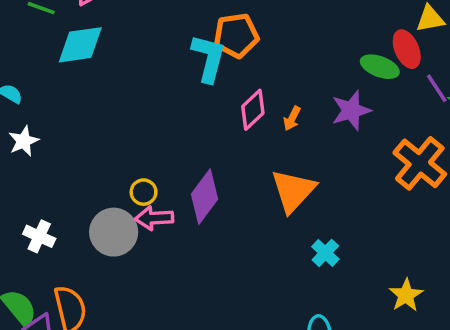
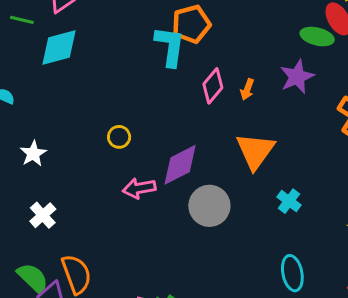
white star: (24, 141) -> (33, 154), moved
yellow circle: (144, 192) -> (119, 137), moved
purple diamond: (204, 197) -> (180, 165), turned 33
gray circle: (114, 232) -> (209, 206), moved
white cross: (39, 236) -> (43, 215), turned 30

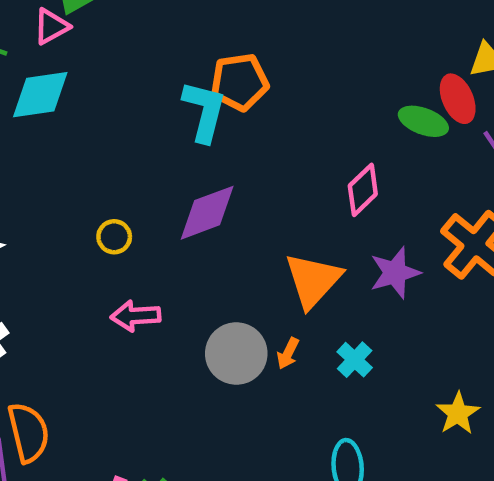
purple star: (297, 77) -> (395, 273), moved
pink diamond: (213, 86) -> (363, 190), moved
orange arrow: (247, 89) -> (288, 353), moved
purple diamond: (180, 165) -> (207, 213), moved

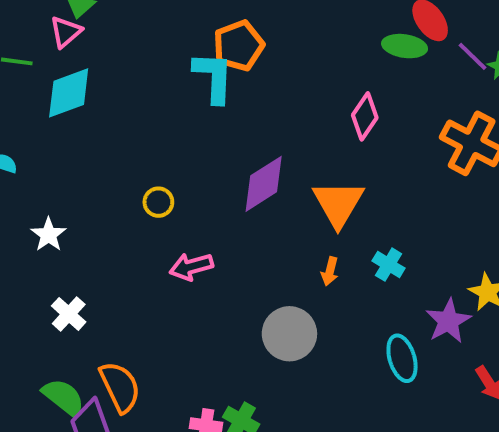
purple diamond: (207, 213) -> (264, 184), moved
purple star: (395, 273) -> (448, 321), moved
gray circle: (236, 354) -> (289, 334), moved

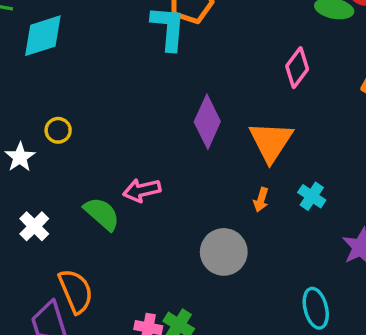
purple diamond: (264, 184) -> (207, 122), turned -36
yellow circle: (158, 202) -> (58, 130), moved
cyan ellipse: (402, 358) -> (316, 308), moved
green semicircle: (64, 397) -> (102, 214), moved

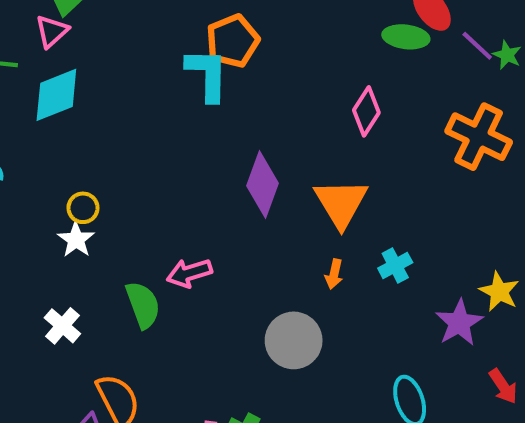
white star: (20, 157) -> (76, 240), moved
cyan cross: (312, 196) -> (395, 265), turned 32
green semicircle: (102, 214) -> (143, 305), turned 33

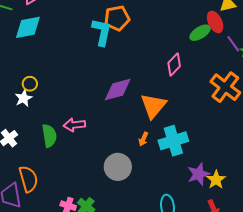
green ellipse: (406, 37) -> (200, 33), turned -50
purple diamond: (262, 185) -> (118, 90), turned 44
cyan cross: (395, 265) -> (173, 141), size x1.8
yellow star: (499, 292) -> (216, 180), moved

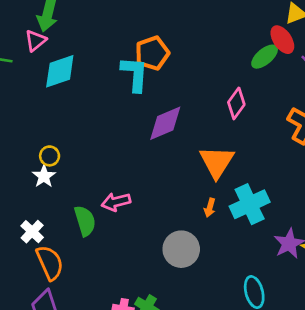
cyan diamond: (28, 27) -> (60, 71), moved
purple diamond: (118, 90) -> (165, 123), moved
orange semicircle: (28, 179) -> (50, 263), moved

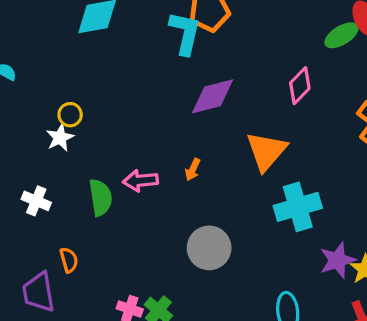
orange arrow: (210, 208) -> (193, 170), moved
white cross: (32, 232) -> (36, 201), turned -30
orange semicircle: (50, 263) -> (69, 260), moved, size x0.6

